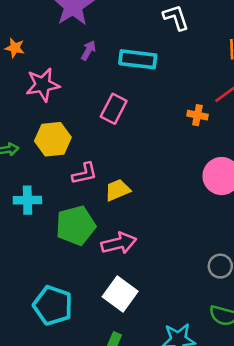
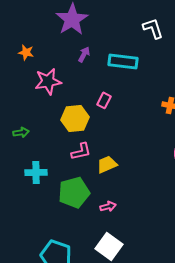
pink rectangle: (114, 109) -> (104, 100), size x0.7
yellow hexagon: (53, 139) -> (75, 118), moved
pink arrow: (119, 243) -> (108, 206), size x0.6

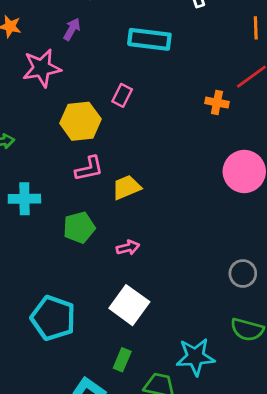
purple arrow: (84, 54) -> (72, 29), moved
green pentagon: (74, 192) -> (79, 228), size x0.7

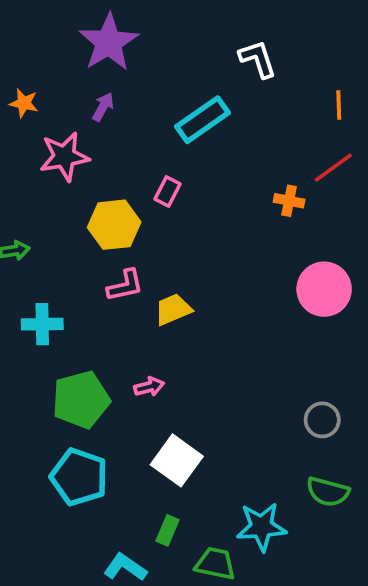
cyan rectangle: (149, 39) -> (203, 120), turned -42
green pentagon: (79, 228) -> (81, 400), moved, size x1.4
pink arrow: (128, 248) -> (149, 387), moved

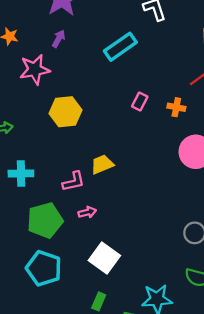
pink rectangle: (168, 192) -> (140, 102), moved
orange cross: (289, 201) -> (176, 107), moved
pink L-shape: (125, 285) -> (74, 181), moved

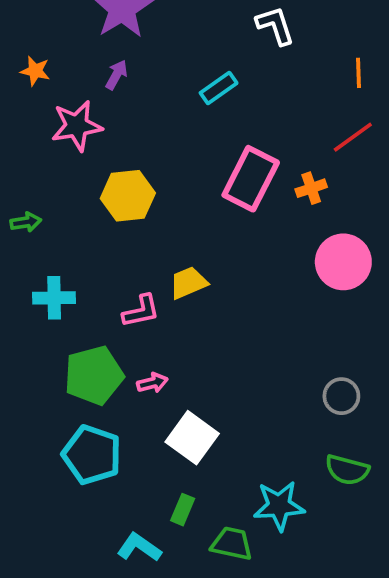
cyan rectangle: (120, 47) -> (219, 88), size x0.7
pink rectangle: (140, 102) -> (251, 179), size x2.0
orange cross: (176, 107) -> (311, 188), turned -30
pink arrow: (87, 212) -> (152, 383), moved

